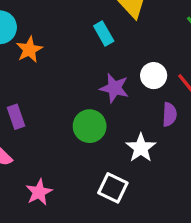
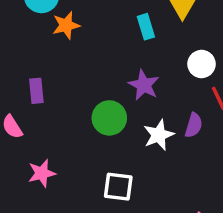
white circle: (154, 76) -> (202, 64), moved
white star: (141, 148) -> (159, 135), moved
white square: (113, 188) -> (118, 187), turned -32

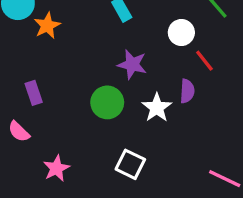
white square: (118, 187) -> (130, 164), turned 32

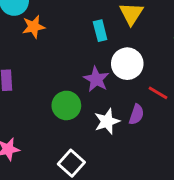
white circle: (181, 33) -> (127, 64), moved, size x1.4
red line: (204, 61) -> (158, 93), turned -36

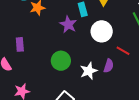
purple star: (96, 79) -> (68, 24), moved

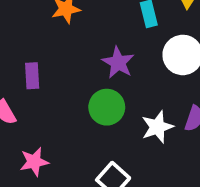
purple star: (68, 24) -> (118, 63), moved

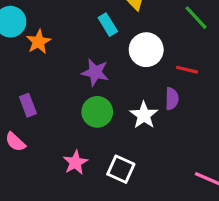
pink star: (34, 162) -> (75, 163), moved

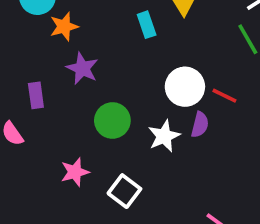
white circle: (146, 50) -> (185, 87), moved
purple star: (95, 72) -> (82, 68), moved

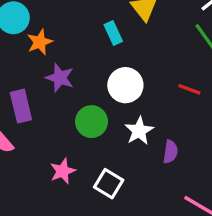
white circle: (185, 87) -> (125, 85), moved
purple rectangle: (36, 95) -> (21, 106), size x1.4
purple semicircle: (200, 125) -> (170, 152), moved

